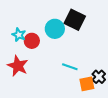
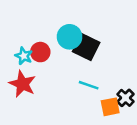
black square: (75, 20) -> (86, 47), moved
cyan star: (19, 35) -> (24, 56), moved

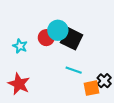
red circle: (40, 52) -> (46, 38), moved
red star: (22, 84) -> (19, 84), moved

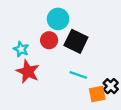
cyan circle: (58, 30) -> (58, 19), moved
red star: (19, 84) -> (28, 72), moved

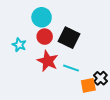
cyan circle: (58, 19) -> (42, 17), moved
red star: (28, 72) -> (48, 61), moved

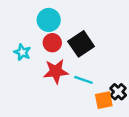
black square: (69, 38) -> (81, 44), turned 30
red star: (48, 61) -> (56, 71), turned -30

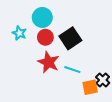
cyan star: (22, 52) -> (19, 33), moved
red star: (56, 71) -> (49, 62), turned 30

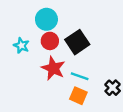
cyan star: (19, 33) -> (21, 46), moved
orange square: (90, 87) -> (78, 96), moved, turned 35

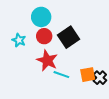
cyan line: (80, 76) -> (61, 75), moved
orange square: (78, 96) -> (88, 75), moved, turned -35

